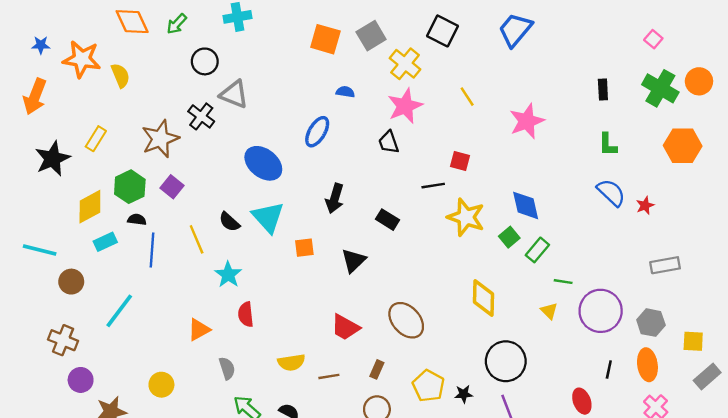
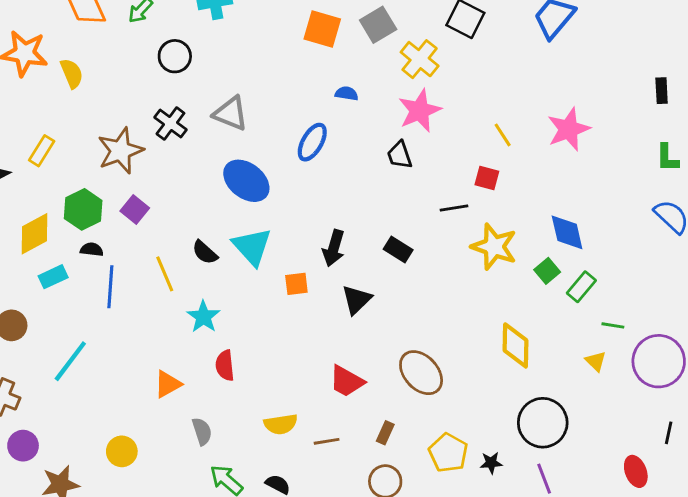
gray triangle: (234, 94) -> (231, 113), moved
yellow line: (467, 97) -> (503, 135), moved
black arrow: (335, 198) -> (334, 248), moved

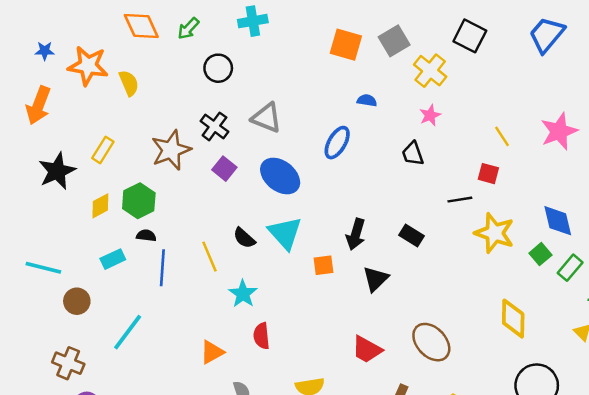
pink star: (420, 111) -> (430, 115), size x0.6
purple square: (135, 209) -> (224, 169), moved
yellow diamond: (34, 234) -> (100, 206), moved, size x0.7

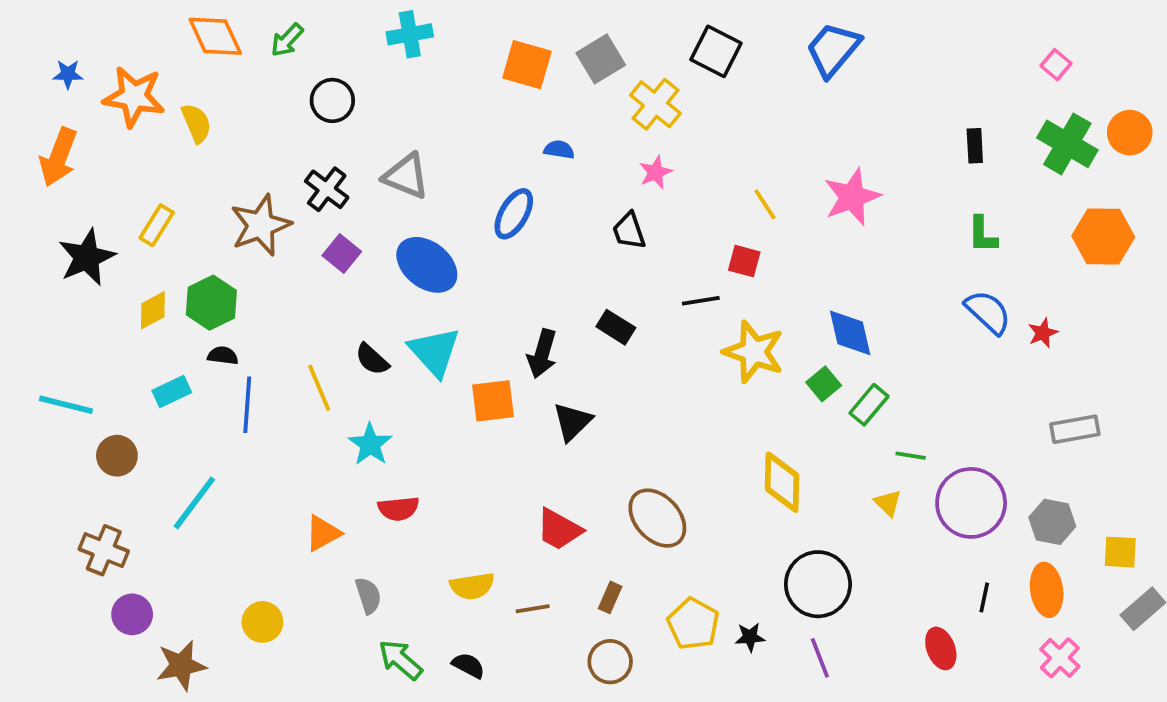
cyan cross: (253, 21) -> (410, 34), moved
black rectangle: (412, 236) -> (616, 327), moved
orange square: (324, 265) -> (493, 401), size x1.4
red semicircle: (262, 336) -> (398, 509), turned -90

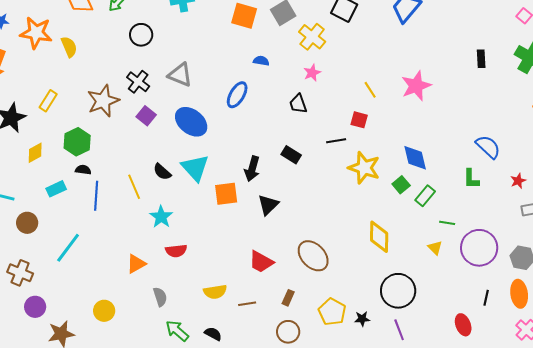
green L-shape: (982, 235) -> (471, 179), moved
yellow diamond: (153, 310) -> (35, 153), moved
red star: (1043, 333) -> (518, 181), moved

